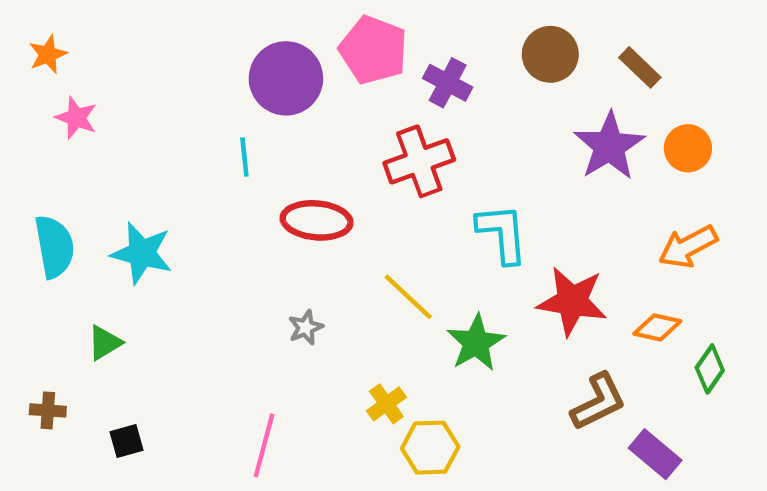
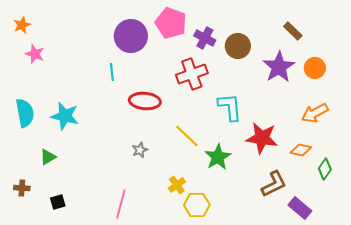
brown circle: (550, 54) -> (238, 46), moved

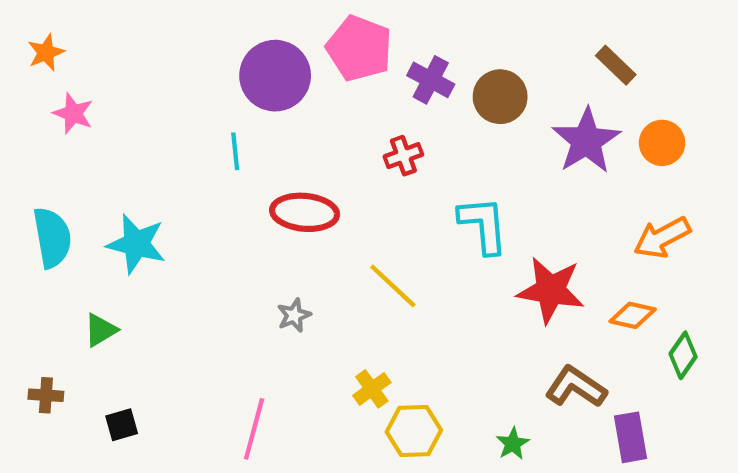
red cross: (192, 74) -> (403, 156), size x0.6
green star: (218, 157) -> (513, 444), moved, size x0.6
brown L-shape: (274, 184) -> (576, 387), turned -120
purple rectangle: (300, 208) -> (630, 437), turned 40

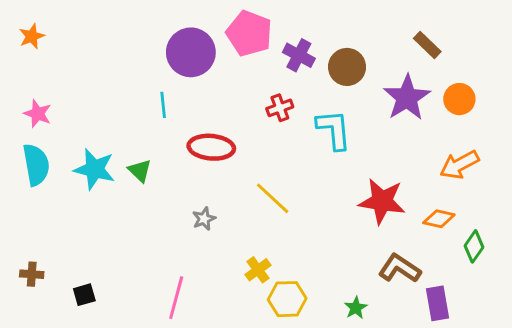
pink star: (73, 113) -> (38, 114), moved
cyan L-shape: (483, 225) -> (334, 130), moved
green triangle: (101, 330) -> (140, 171), moved, turned -45

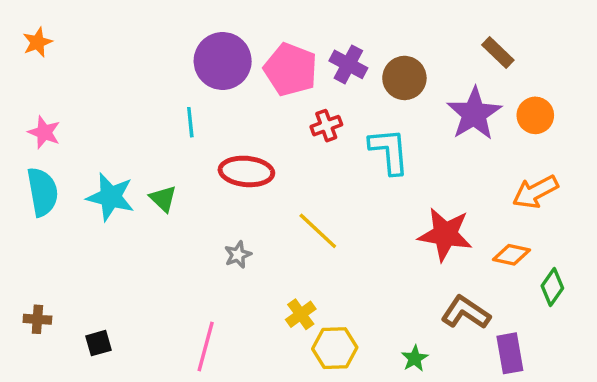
pink pentagon: (249, 33) -> (291, 69), moved

